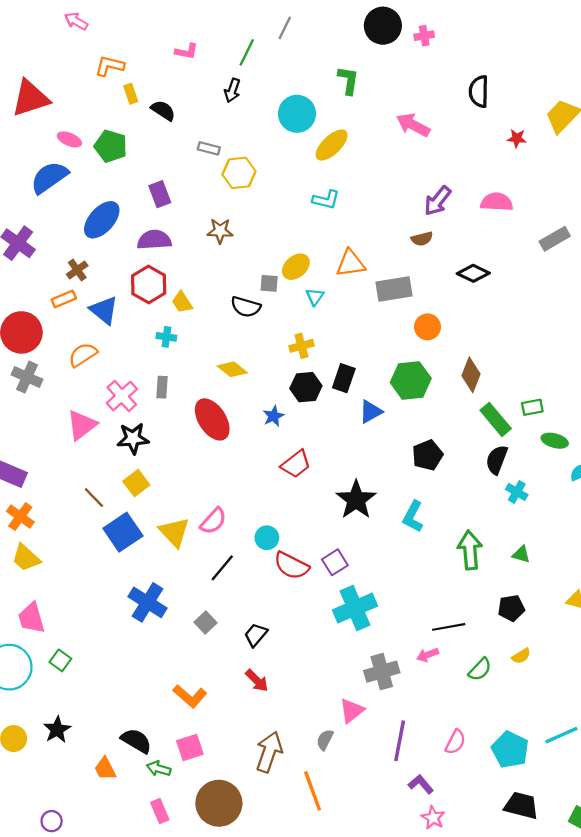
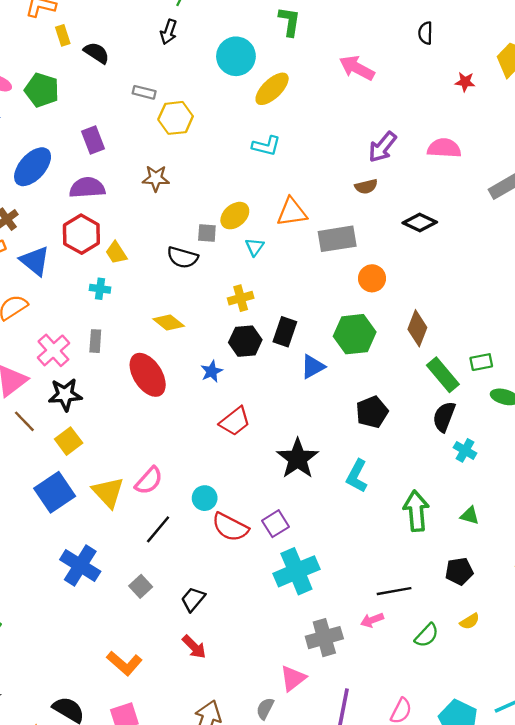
black semicircle: (479, 91) -> (425, 33), size x0.7
brown line: (94, 498) -> (24, 421), moved

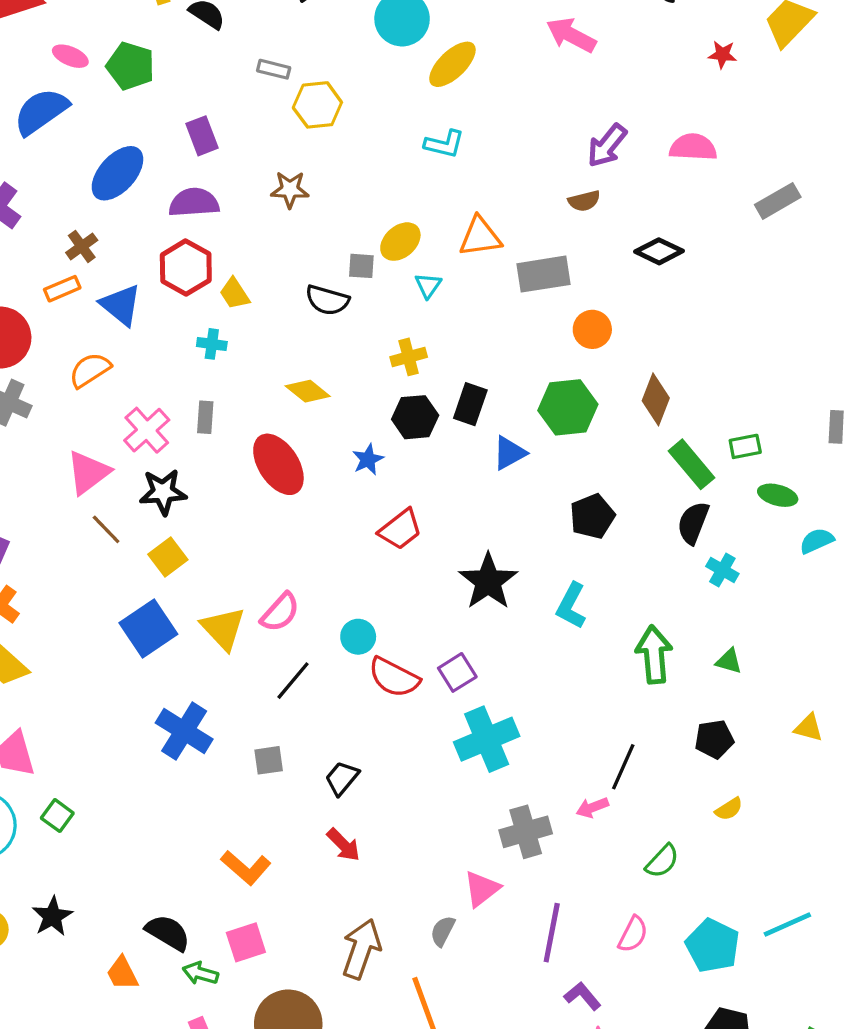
gray square: (141, 586) -> (269, 760), turned 35
black line: (394, 591) -> (623, 767), turned -56
green semicircle: (427, 635) -> (662, 861), moved

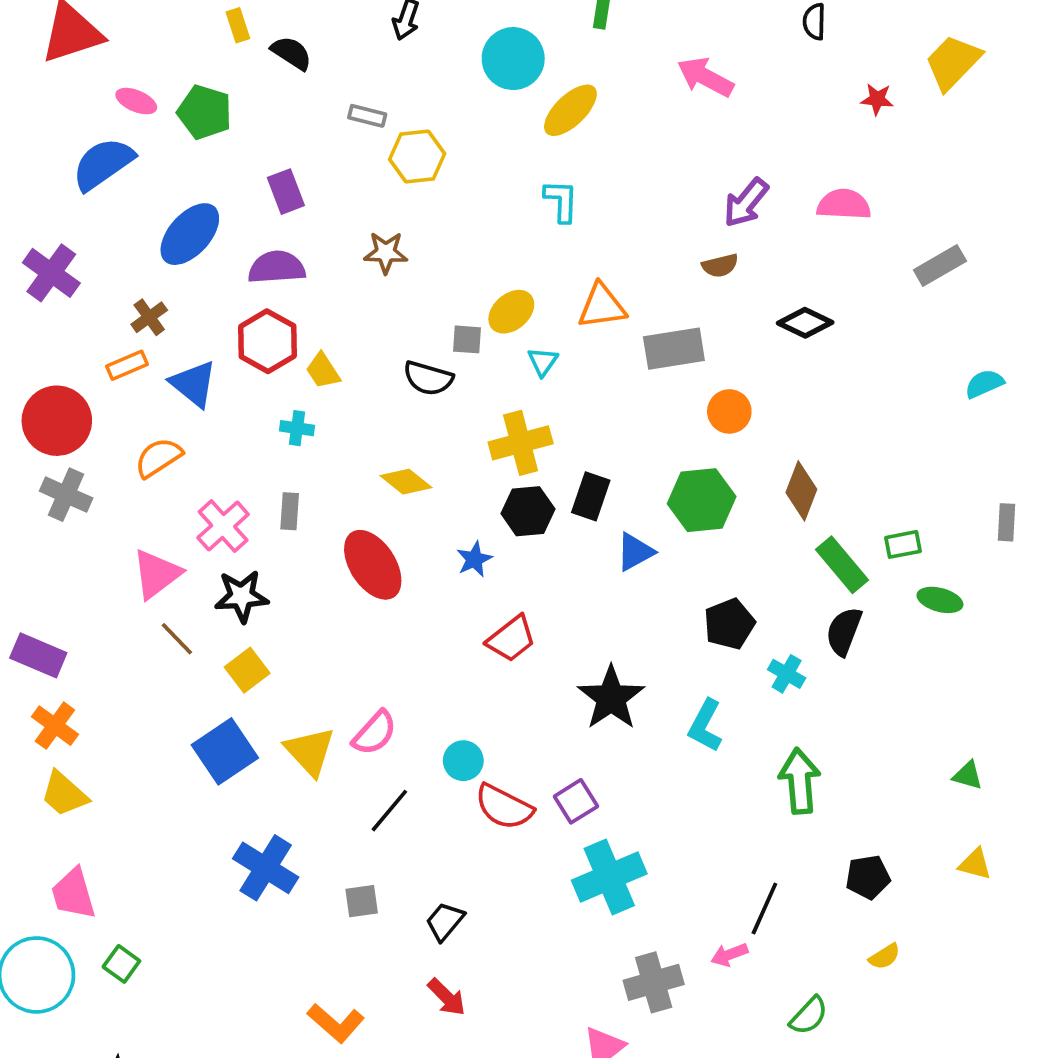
cyan L-shape: (444, 144) -> (561, 201), turned -102
yellow cross: (409, 357) -> (521, 443), size x1.5
cyan semicircle: (817, 541) -> (984, 384), moved
cyan cross: (722, 570) -> (787, 674), moved
green triangle: (729, 661) -> (968, 775), moved

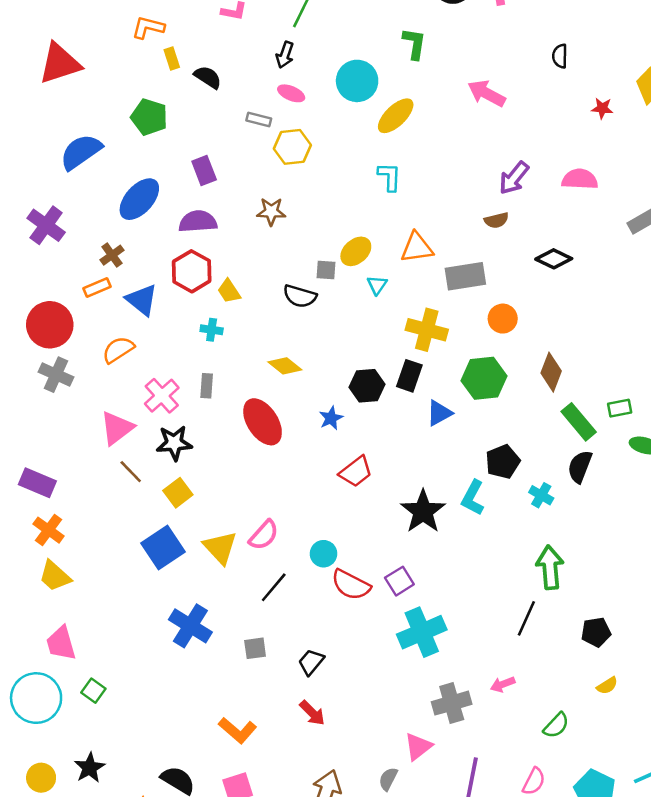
pink ellipse: (136, 101) -> (291, 93), moved
yellow cross: (521, 443) -> (427, 330), moved, turned 30
cyan L-shape: (705, 726) -> (473, 498), moved
black line: (764, 908) -> (526, 618), moved

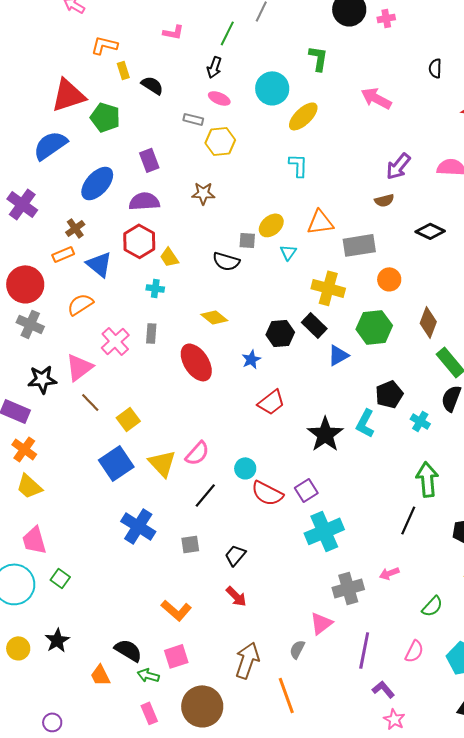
red triangle: (60, 63) -> (68, 95), moved
black rectangle: (409, 376) -> (314, 325), turned -65
black star: (174, 443) -> (42, 379), moved

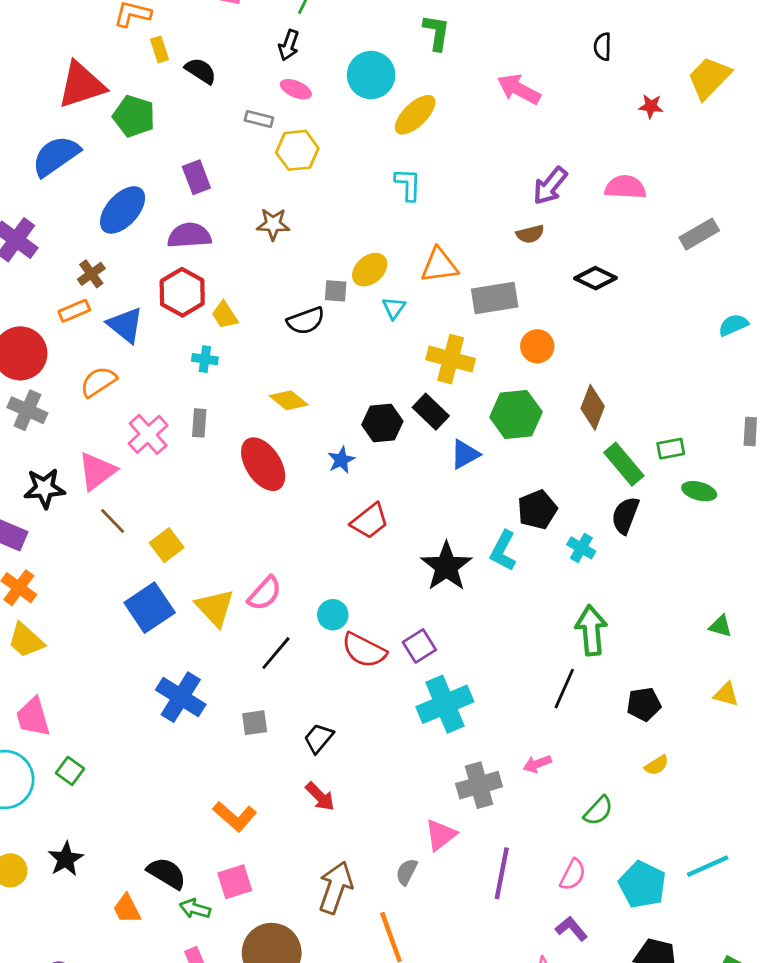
black semicircle: (226, 261) -> (306, 321), turned -36
purple L-shape: (383, 689) -> (571, 929), moved

